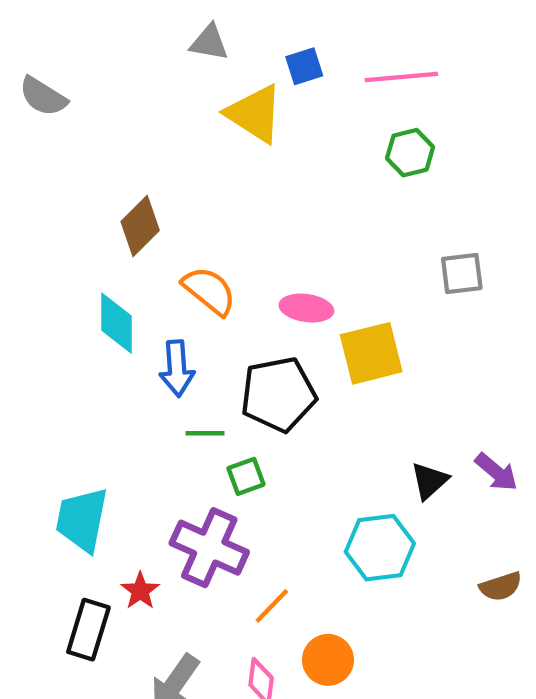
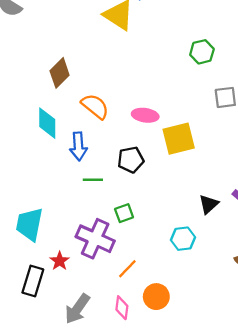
green hexagon: (410, 153) -> (202, 52), moved
black pentagon: (278, 394) -> (131, 160), size x0.7
green square: (246, 476) -> (124, 213), moved
cyan hexagon: (380, 548) -> (183, 239), size x0.7

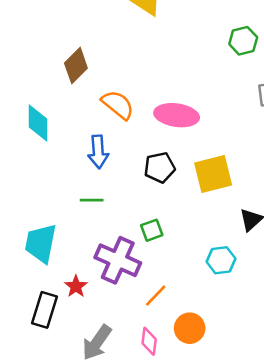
pink ellipse: (145, 115) -> (177, 115), size x1.4
cyan diamond: (47, 123) -> (38, 123), moved
yellow square: (179, 139) -> (213, 174), moved
green line: (93, 180) -> (92, 200), moved

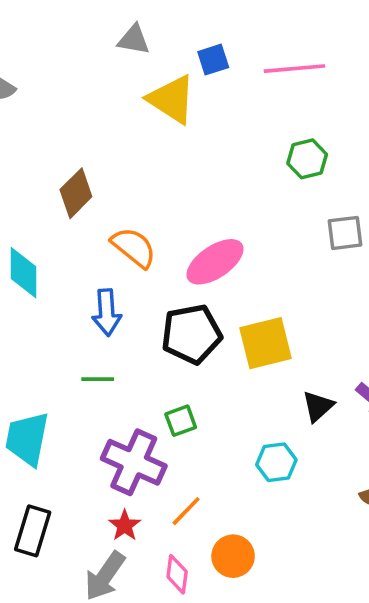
pink ellipse: (177, 115) -> (215, 262), turned -42
black pentagon: (160, 167) -> (192, 334), size x1.4
red star: (76, 286) -> (125, 525), moved

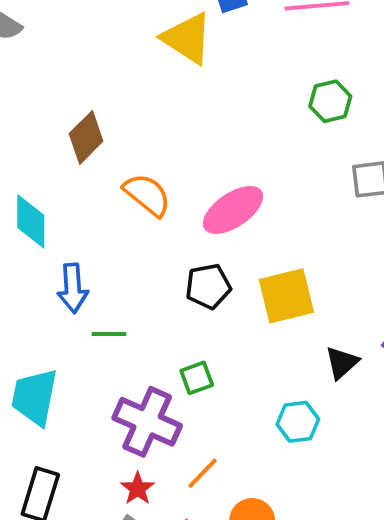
blue arrow: (107, 312) -> (73, 288), moved
black pentagon: (192, 334) -> (208, 286), size x0.7

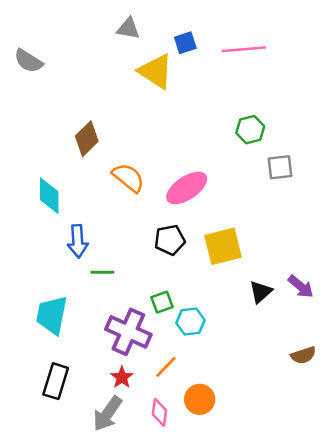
green hexagon: (330, 101) -> (250, 130), moved
cyan hexagon: (298, 422) -> (191, 322), moved

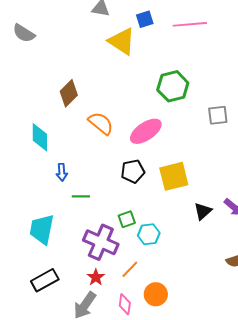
green hexagon: (250, 130) -> (173, 86), moved, size x1.4
blue arrow: (78, 241) -> (62, 172), size x0.7
black rectangle: (56, 381) -> (45, 280), turned 44

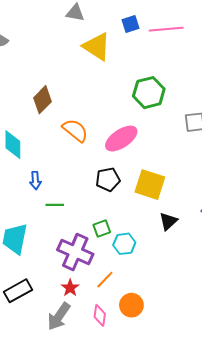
blue square: (145, 19) -> (130, 24), moved
yellow square: (174, 176) -> (150, 185), turned 32
black triangle: (203, 211) -> (168, 221), moved

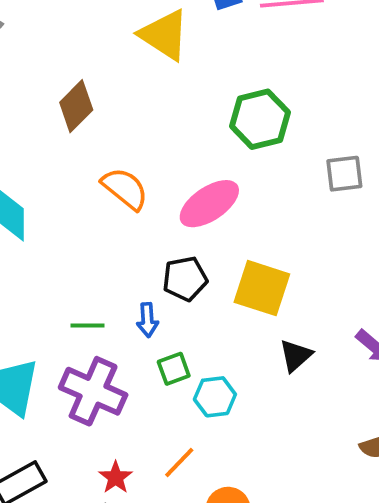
brown diamond: (43, 100) -> (76, 106), moved
blue arrow: (35, 180) -> (147, 320), moved
purple cross: (75, 252) -> (93, 391), moved

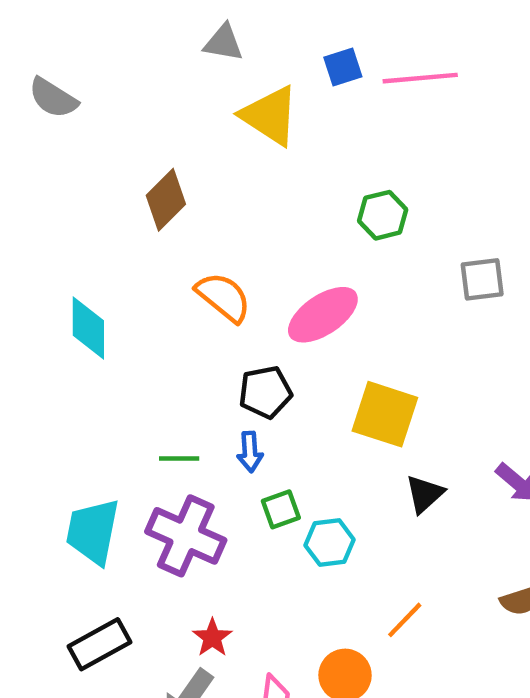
green hexagon: (260, 119) -> (383, 215), size x0.7
black pentagon: (185, 279) -> (265, 392), moved
orange line: (179, 462) -> (405, 620), moved

